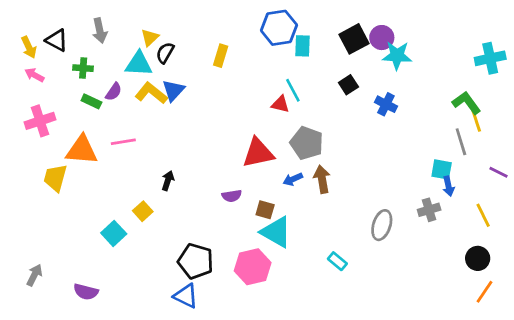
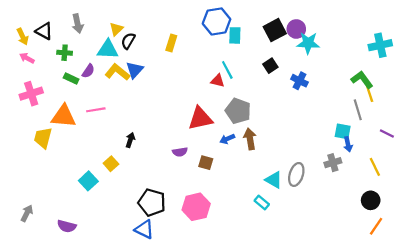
cyan triangle: (276, 232) -> (274, 180), moved, size x0.7

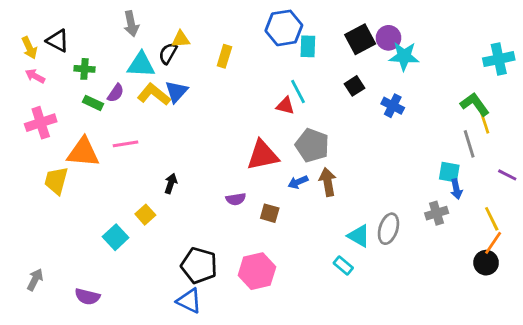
gray arrow: (78, 24) -> (131, 24), moved
yellow triangle: (116, 29) -> (181, 39), moved, turned 40
orange line: (376, 226) -> (493, 243), moved

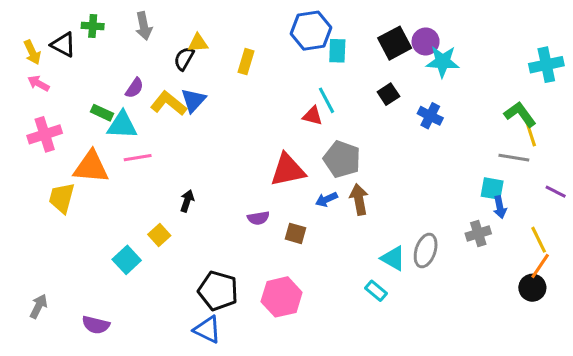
cyan triangle: (141, 65) -> (122, 125), moved
green cross: (85, 69) -> (93, 26), moved
purple semicircle: (116, 93) -> (134, 88), moved
gray line: (469, 144) -> (514, 158), turned -64

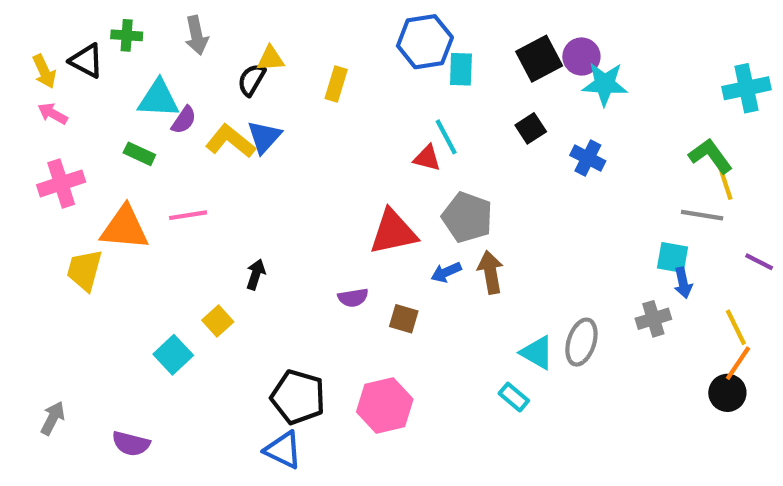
cyan triangle: (122, 125) -> (158, 99), moved

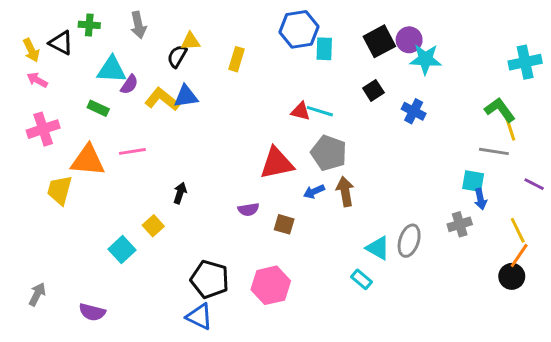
blue triangle: (264, 137) -> (186, 96), turned 40
cyan line: (446, 137) -> (320, 111), moved, turned -45

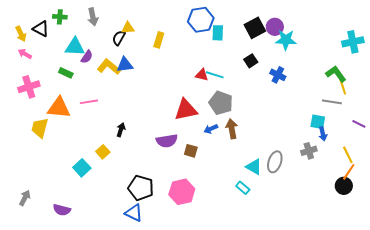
purple semicircle: (248, 209) -> (167, 141), size x1.5

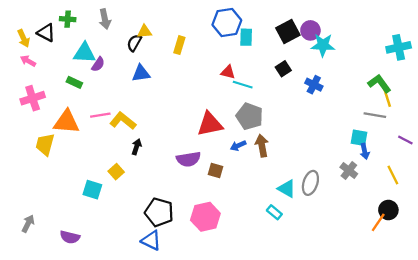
yellow L-shape: (109, 67) -> (123, 121), moved
red triangle: (202, 75) -> (228, 72), moved
gray cross: (309, 151) -> (349, 170), turned -35
cyan square: (82, 168) -> (92, 190), turned -30
orange line: (349, 172) -> (378, 222), moved

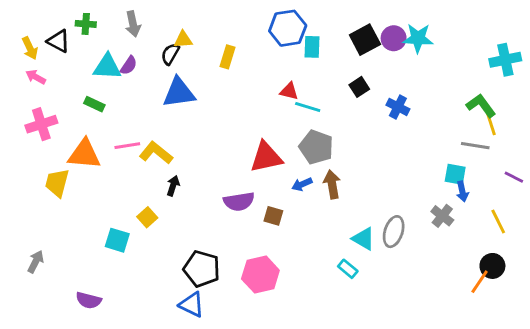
cyan star: (323, 45) -> (418, 38), moved
purple semicircle: (98, 64) -> (129, 65), moved
blue triangle: (141, 73) -> (179, 93), size x1.4
gray arrow: (28, 224) -> (36, 262), moved

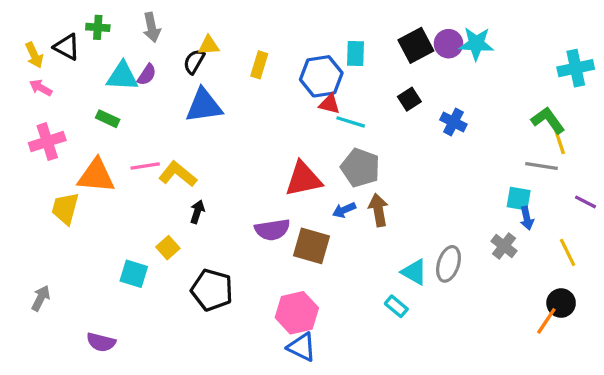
blue hexagon: (288, 28) -> (321, 76), moved
brown square: (273, 216) -> (311, 246), size x1.6
black pentagon: (202, 269) -> (212, 290), moved
blue triangle: (192, 305) -> (302, 347), moved

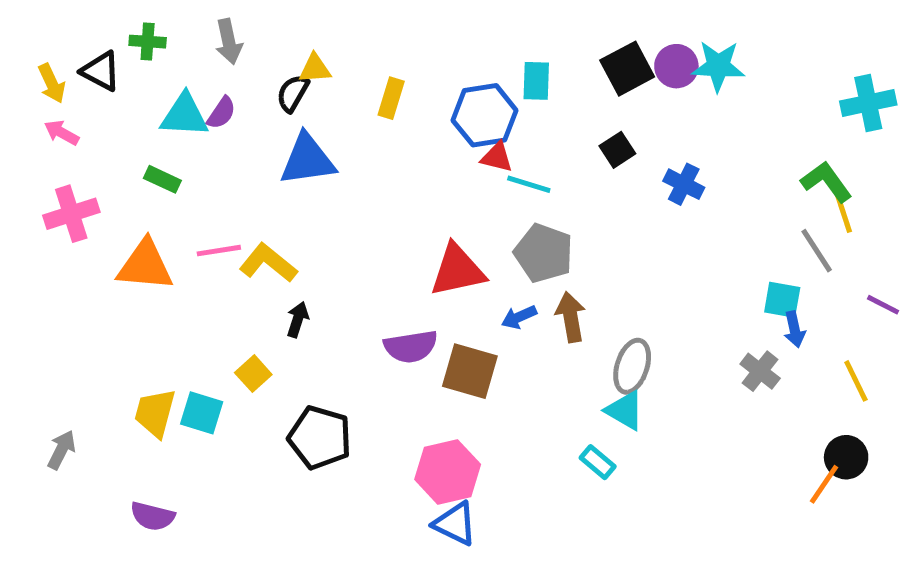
gray line: (541, 166) -> (817, 251), turned 48
yellow trapezoid: (65, 208) -> (155, 413), moved
gray ellipse: (448, 264) -> (632, 366), moved

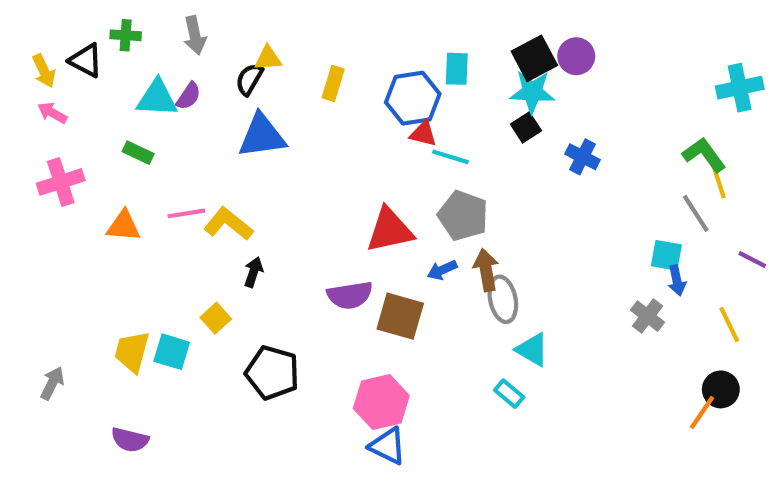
cyan star: (718, 66) -> (532, 92), moved
orange triangle: (145, 265) -> (124, 226), size x0.7
gray ellipse: (632, 366) -> (503, 299), moved, turned -30

